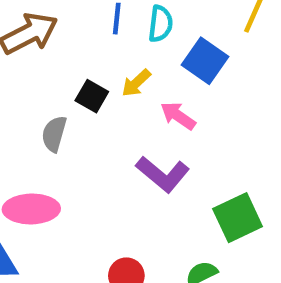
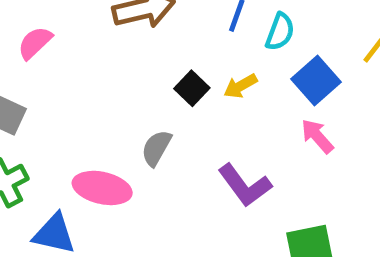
pink arrow: (178, 116) -> (317, 136), moved
gray semicircle: (54, 134) -> (156, 148), moved

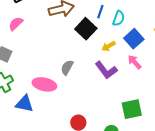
yellow arrow: (240, 86) -> (109, 46), moved
black square: (192, 88) -> (86, 29), moved, size x1.5
purple L-shape: (245, 185) -> (106, 70), moved

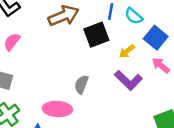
cyan semicircle: (119, 18) -> (134, 16), turned 119
black square: (86, 29) -> (96, 35), turned 35

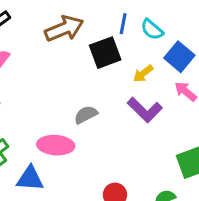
gray semicircle: (81, 84) -> (86, 115), turned 42

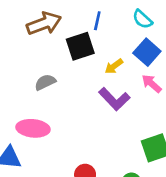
cyan semicircle: (152, 30) -> (142, 19), moved
gray semicircle: (86, 115) -> (45, 82), moved

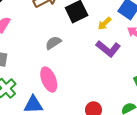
pink ellipse: (33, 128) -> (49, 80), turned 70

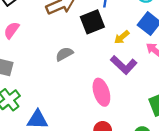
pink ellipse: (49, 80) -> (101, 92), moved

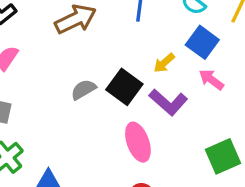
black square: (92, 22) -> (124, 87), moved, turned -30

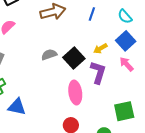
purple L-shape: (168, 102) -> (98, 72), turned -125

